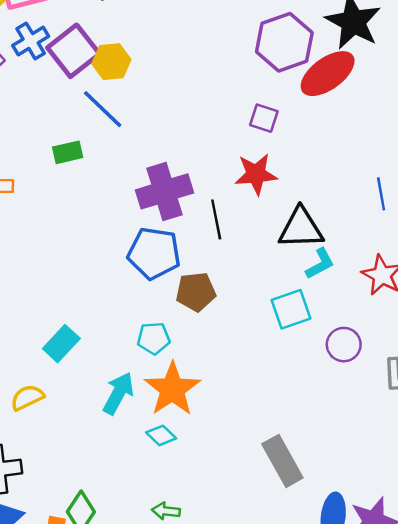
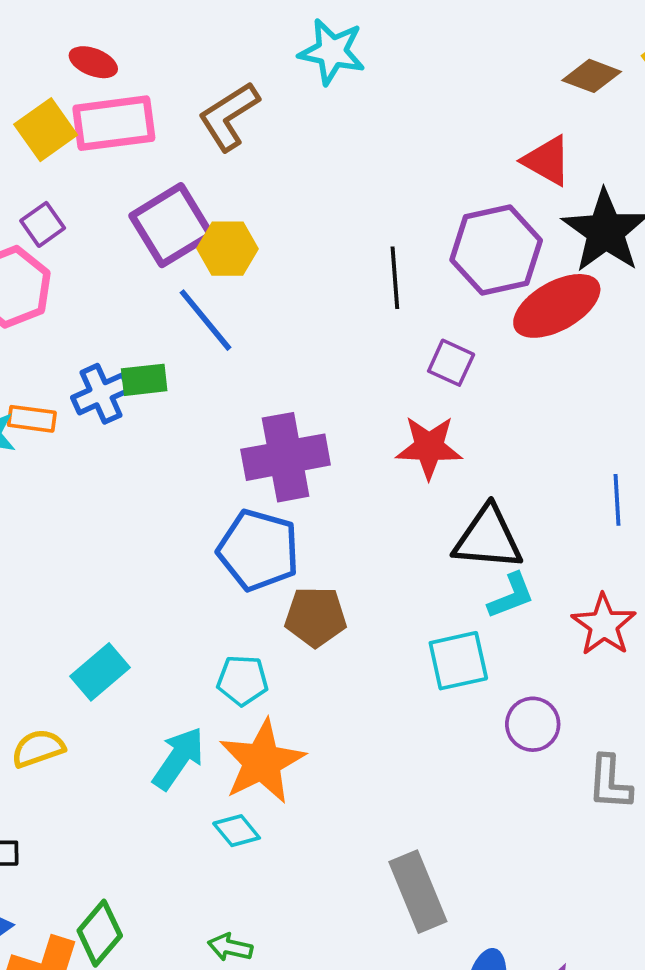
blue cross: (31, 41) -> (101, 394), moved
black line: (216, 219) -> (395, 278), moved

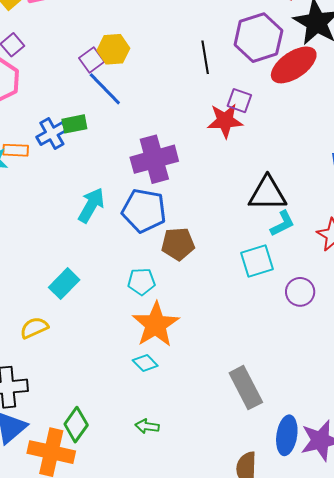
purple square: (171, 225) -> (92, 60), moved, size x0.6
red star: (429, 447) -> (225, 121), moved
cyan arrow: (178, 758) -> (91, 205), moved

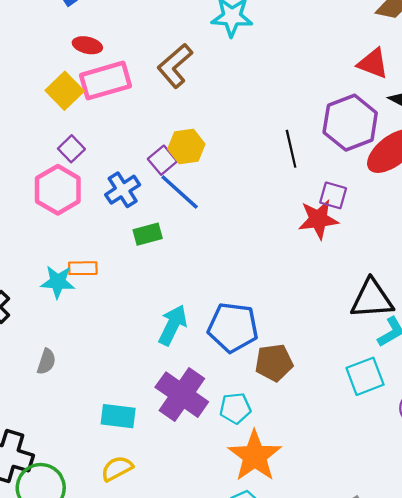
blue cross: (52, 133) -> (123, 190), moved
purple cross: (154, 159) -> (182, 395), moved, turned -36
cyan rectangle: (64, 284) -> (118, 416), moved, turned 56

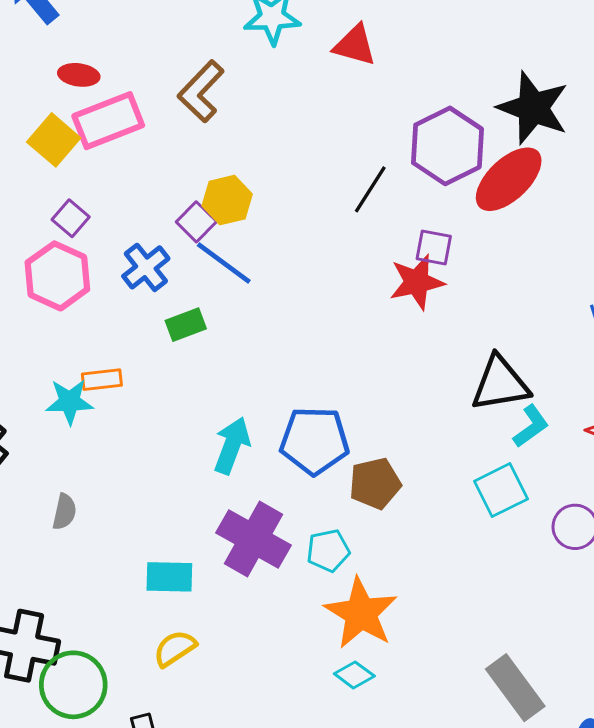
red triangle: (373, 63) -> (355, 45), moved
black line: (291, 149) -> (370, 189), turned 51

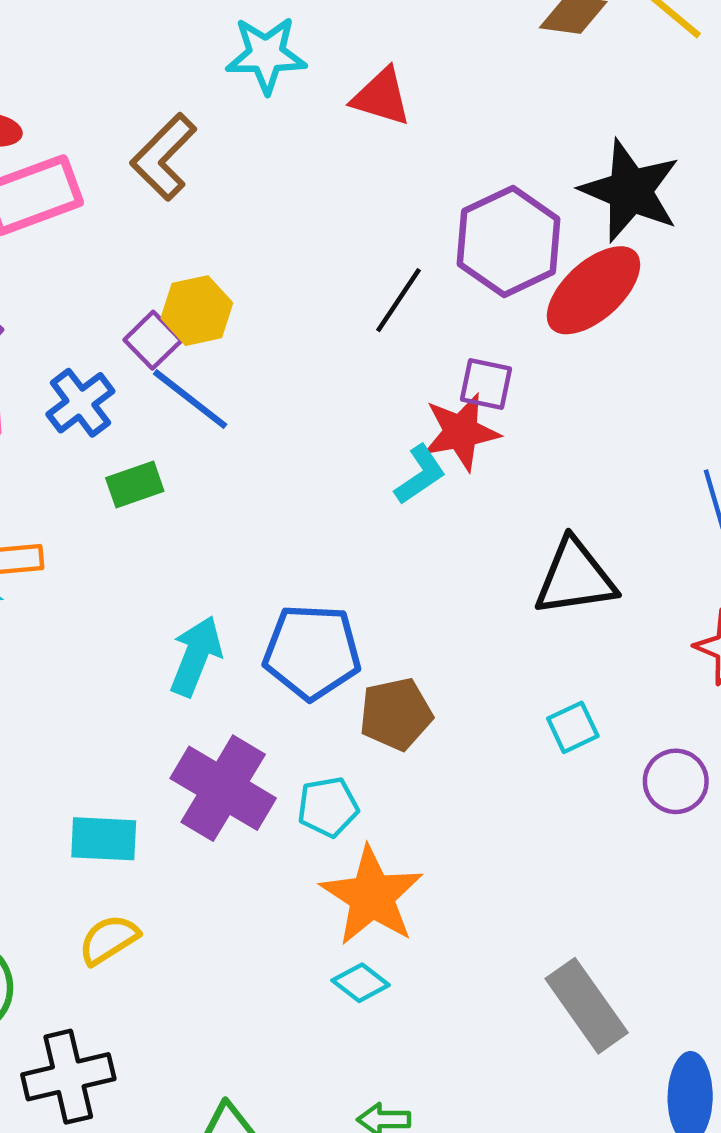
cyan L-shape: (531, 426) -> (420, 475), moved
cyan square: (501, 490) -> (573, 727), size x0.7

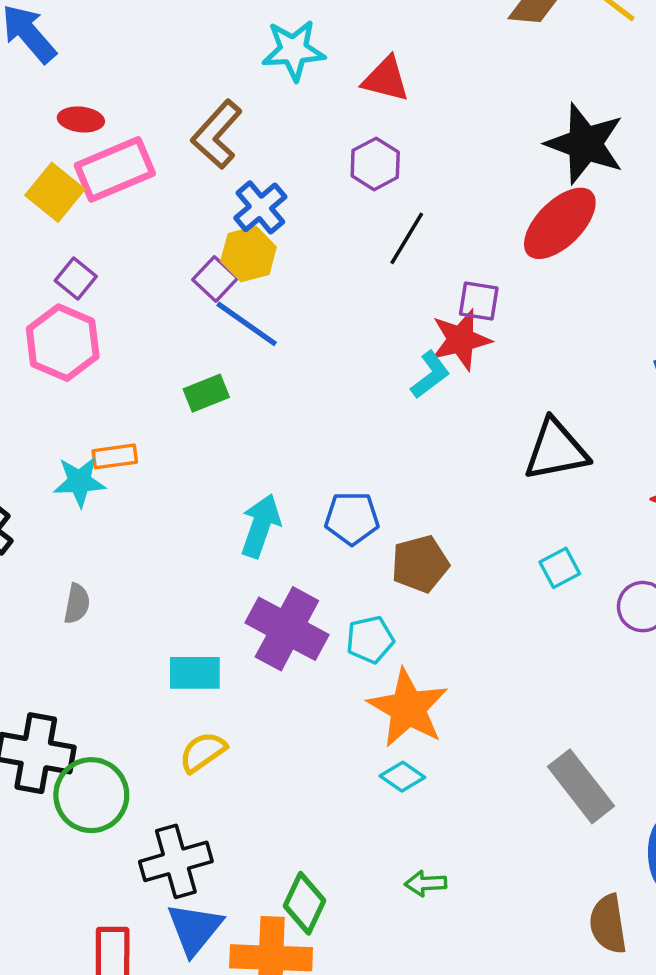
purple hexagon: (509, 242) -> (375, 164), moved, size x0.6
blue cross: (80, 403) -> (260, 207), moved
blue pentagon: (312, 652) -> (352, 518), size x0.7

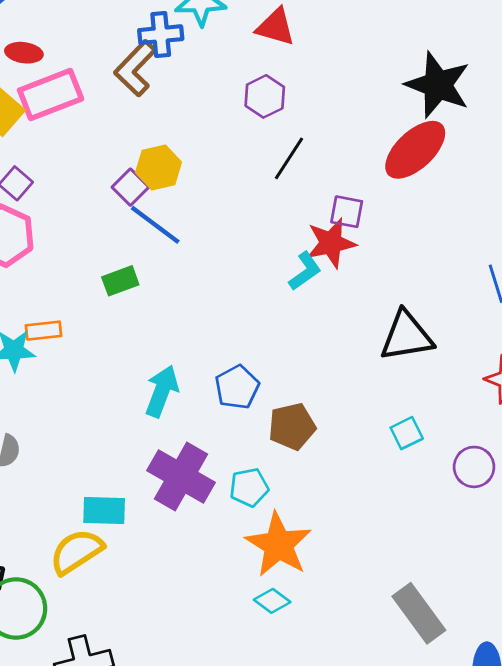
blue cross: (260, 207) -> (161, 35), moved, turned 33
blue pentagon: (352, 518) -> (237, 387), turned -30
yellow semicircle: (203, 752) -> (76, 552), moved, size x1.4

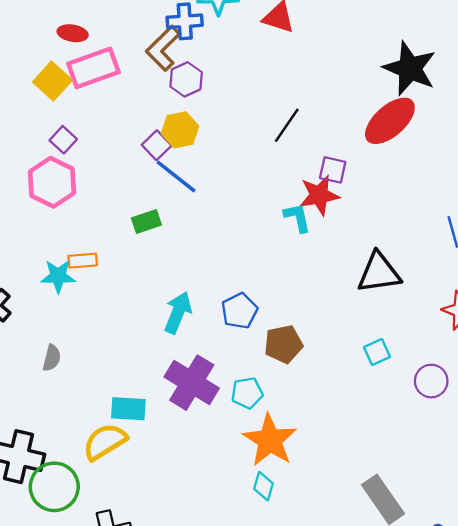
purple hexagon: (265, 96) -> (186, 79), moved
cyan L-shape: (305, 271) -> (297, 218), turned -68
cyan diamond: (272, 601) -> (264, 486), turned 68

